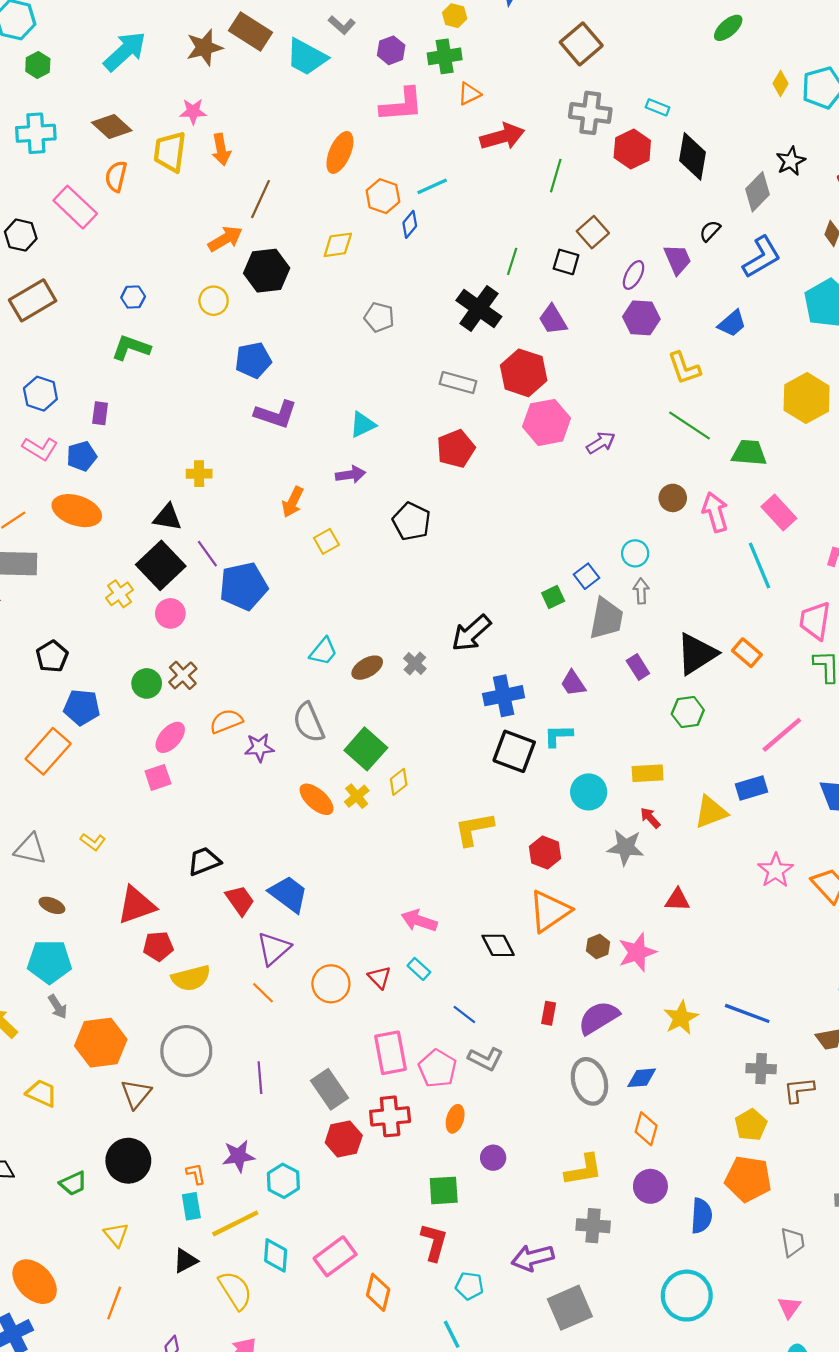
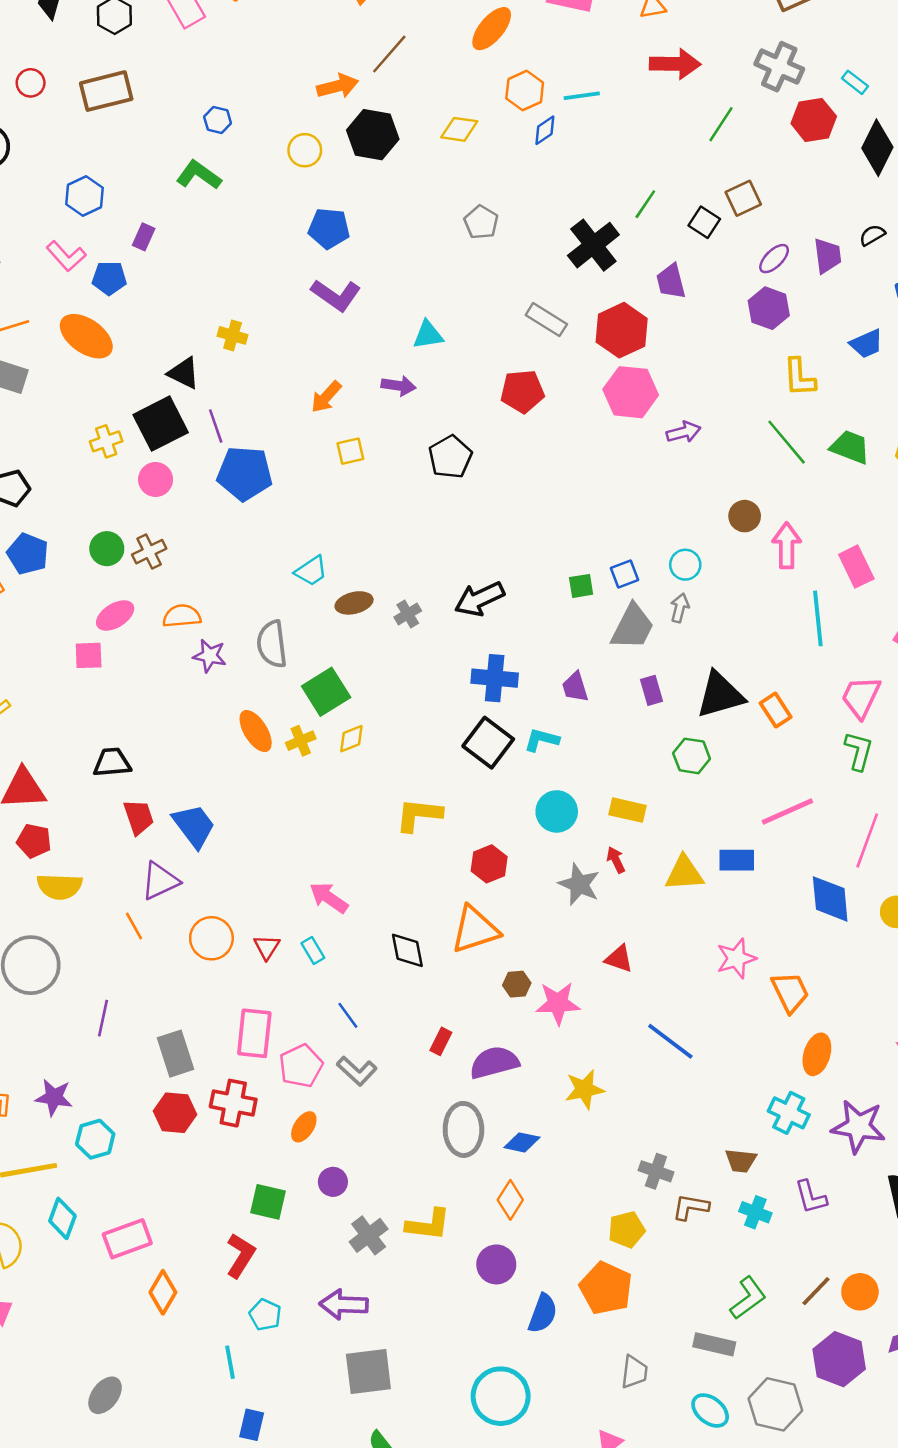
green trapezoid: (749, 453) -> (850, 447), moved
blue line: (747, 1013) -> (670, 1041), moved
gray cross: (593, 1226) -> (369, 1235), moved, turned 32

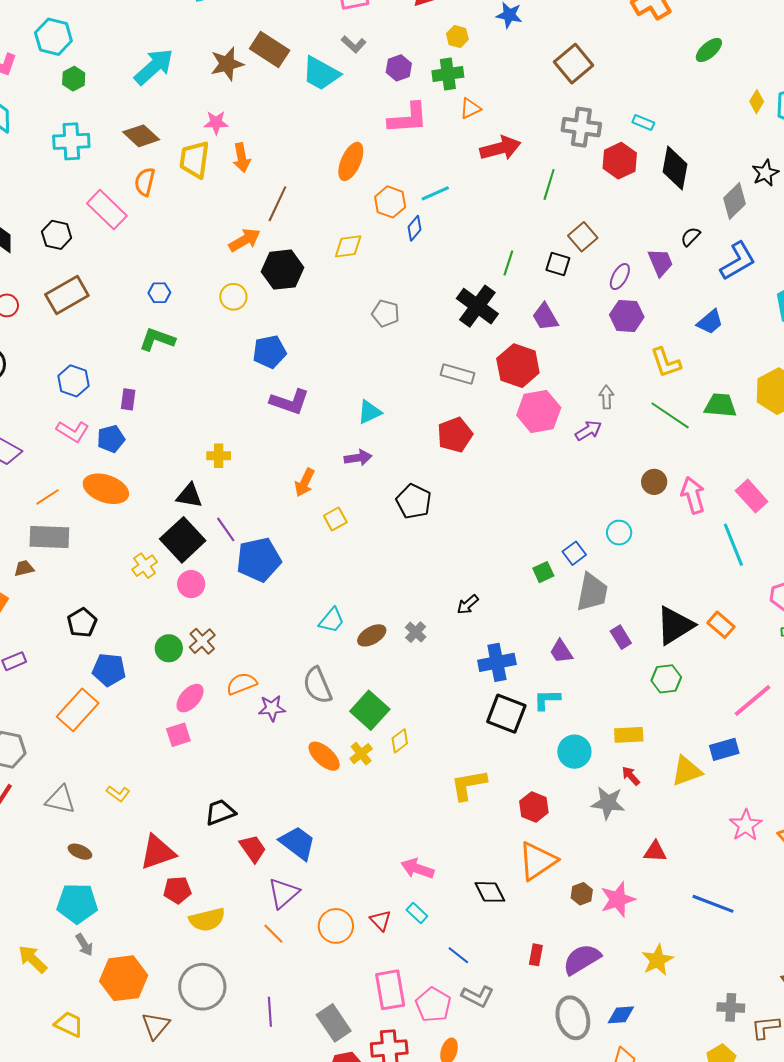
black arrow: (479, 599) -> (468, 605), size x0.6
gray arrow: (680, 608) -> (606, 397), moved

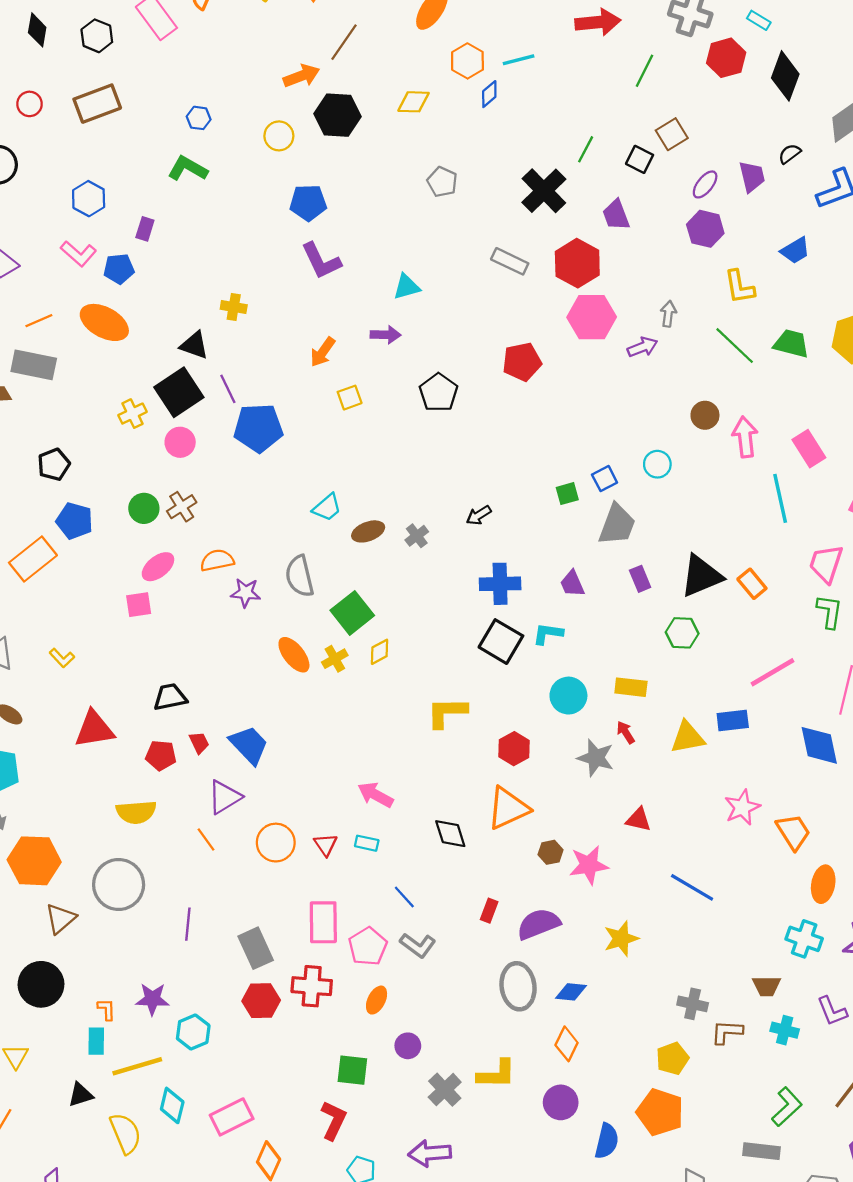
purple L-shape: (290, 402) -> (321, 261), turned 36
red pentagon: (455, 435) -> (522, 362), moved
red trapezoid: (253, 849) -> (199, 743), size x0.7
red pentagon: (177, 890) -> (161, 755), moved
cyan rectangle: (417, 913) -> (367, 843), turned -40

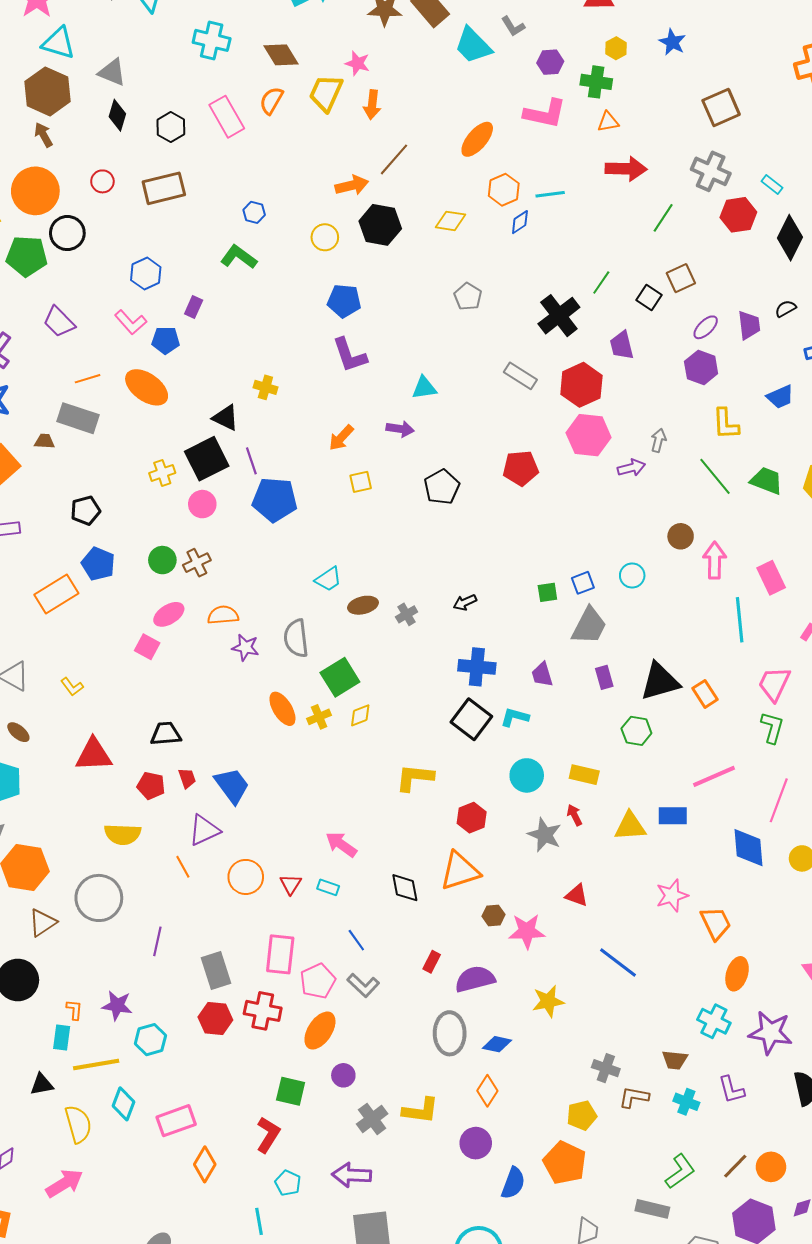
pink square: (139, 605) -> (147, 647), turned 30
orange ellipse: (377, 1000) -> (320, 1031), size x1.5

